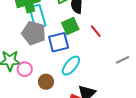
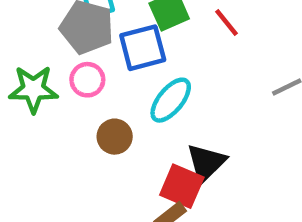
pink circle: (25, 69) -> (87, 80), moved

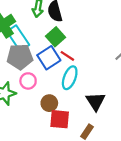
red line: (227, 22) -> (67, 56), moved
red square: (182, 186) -> (60, 119), moved

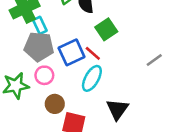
green square: (56, 37) -> (106, 29), moved
cyan rectangle: (18, 38) -> (40, 25), size x0.6
brown circle: (49, 103) -> (55, 104), moved

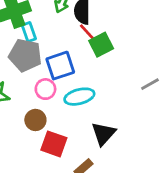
red line: (93, 53) -> (87, 32), moved
pink circle: (44, 75) -> (45, 89), moved
cyan ellipse: (92, 78) -> (79, 97), turned 40

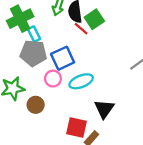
green square: (101, 45) -> (94, 19), moved
brown circle: (35, 120) -> (36, 105), moved
red square: (54, 144) -> (77, 127), moved

